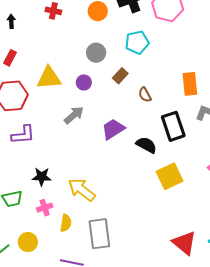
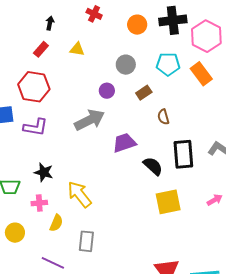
black arrow: (11, 21) -> (50, 23), moved
yellow triangle: (49, 78) -> (77, 49), moved, size x0.6
orange rectangle: (190, 84) -> (201, 74), moved, turned -45
gray arrow: (74, 115) -> (90, 120), size x1.4
gray rectangle: (99, 234) -> (86, 241), size x0.7

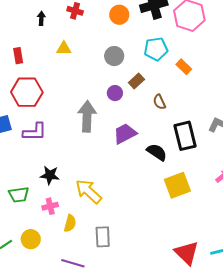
black arrow: (50, 23) -> (41, 18), moved
red rectangle: (41, 49) -> (18, 56), moved, turned -42
orange rectangle: (201, 74) -> (184, 67), moved, size x0.7
purple circle: (107, 91) -> (115, 93), moved
gray arrow: (90, 120) -> (87, 116), turned -52

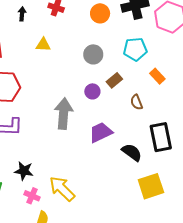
orange rectangle: (184, 67) -> (157, 76), moved
pink cross: (50, 206) -> (32, 196), moved, turned 35

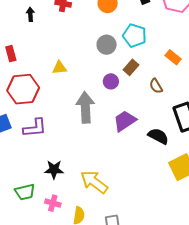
yellow triangle: (43, 45) -> (59, 68), moved
cyan pentagon: (135, 49) -> (134, 36), moved, turned 30
pink cross: (32, 196) -> (53, 203), moved

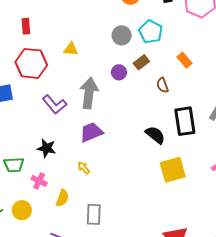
purple trapezoid: (125, 121) -> (91, 132), moved
purple L-shape: (35, 128) -> (54, 105), moved, turned 45
yellow arrow: (94, 182) -> (84, 168), size x0.5

